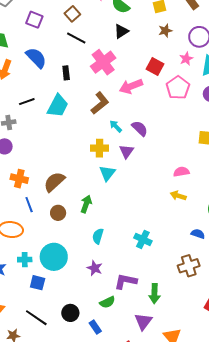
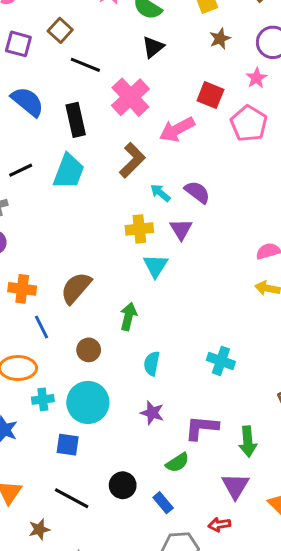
brown square: (72, 14) -> (60, 30), moved
black rectangle: (66, 73) -> (76, 120), size x1.5
brown circle: (58, 213) -> (89, 350), moved
cyan cross: (25, 260) -> (43, 399), moved

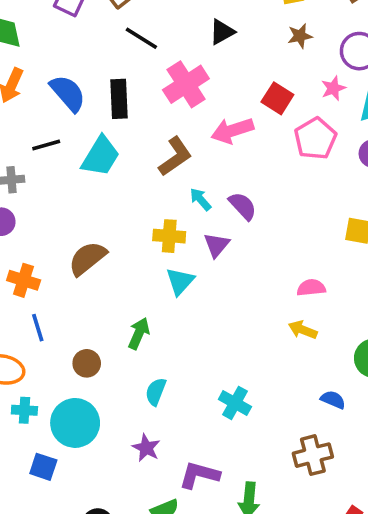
blue semicircle: (27, 102) -> (68, 93), moved
brown semicircle: (76, 288) -> (87, 258), moved

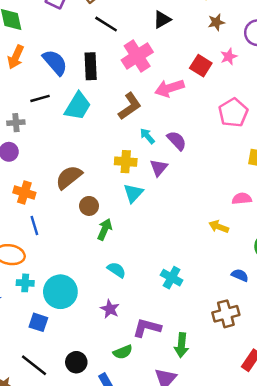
pink star: (333, 88) -> (229, 57), moved
pink pentagon: (315, 139) -> (233, 113), moved
pink semicircle: (311, 288) -> (242, 199), moved
brown circle: (87, 363) -> (89, 206), moved
cyan semicircle: (156, 392) -> (116, 270), turned 102

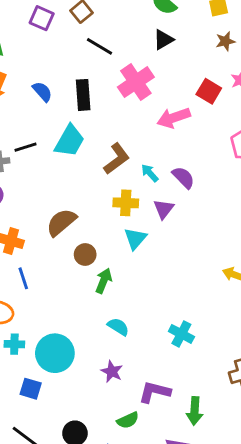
blue semicircle: (55, 62) -> (42, 92), size x0.7
black line: (40, 98) -> (25, 147), moved
brown L-shape: (130, 106) -> (117, 159), moved

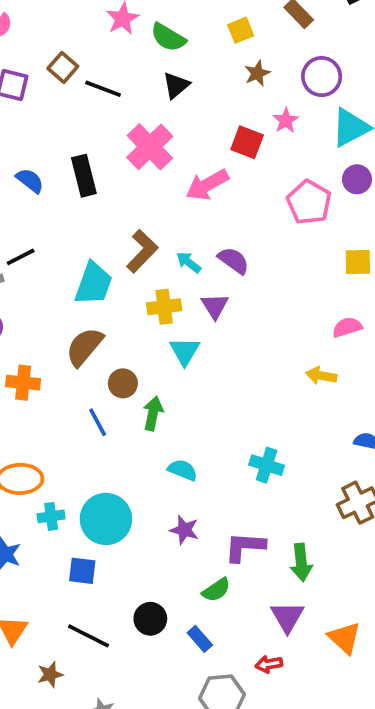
black line: (100, 46) -> (103, 89), moved
cyan trapezoid: (70, 141) -> (94, 284), moved
blue line: (23, 278) -> (98, 422), moved

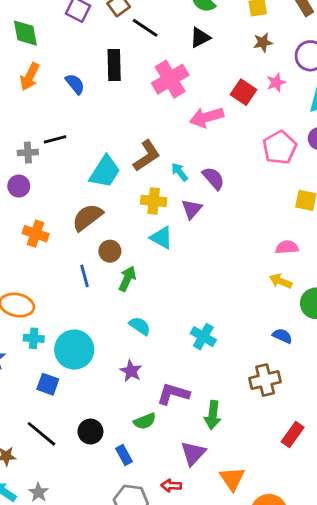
black rectangle: (84, 176) -> (114, 65), moved
cyan triangle: (185, 351) -> (162, 238), turned -45
yellow arrow: (321, 376) -> (281, 281), moved

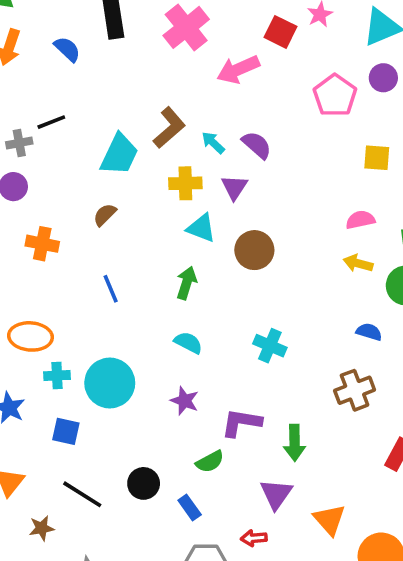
brown semicircle: (87, 217) -> (105, 215), size x0.6
brown circle: (110, 251) -> (254, 250), moved, size x1.4
green arrow: (127, 279) -> (187, 283), moved
blue square: (48, 384) -> (66, 431), moved

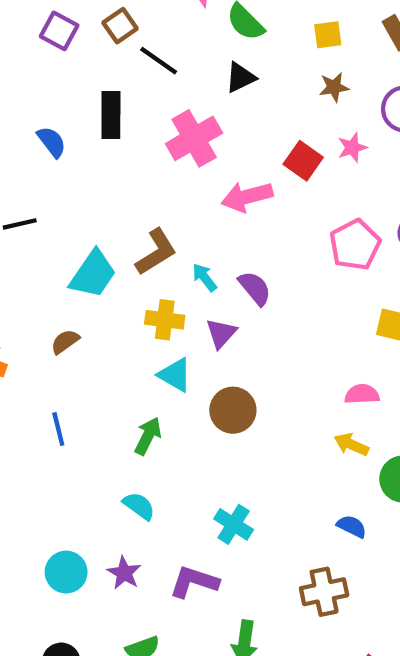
cyan circle: (110, 383) -> (66, 572), moved, size x0.7
purple L-shape: (241, 423) -> (194, 582), moved

